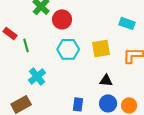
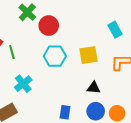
cyan rectangle: (127, 23) -> (115, 30), turned 42

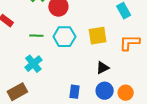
green line: (12, 52) -> (36, 36), moved, turned -72
black triangle: (94, 88) -> (103, 68), turned -32

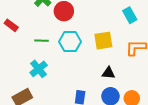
black triangle: (103, 68) -> (108, 73), turned 32

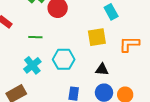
cyan rectangle: (130, 15) -> (111, 12), moved
cyan hexagon: (70, 42) -> (64, 59), moved

